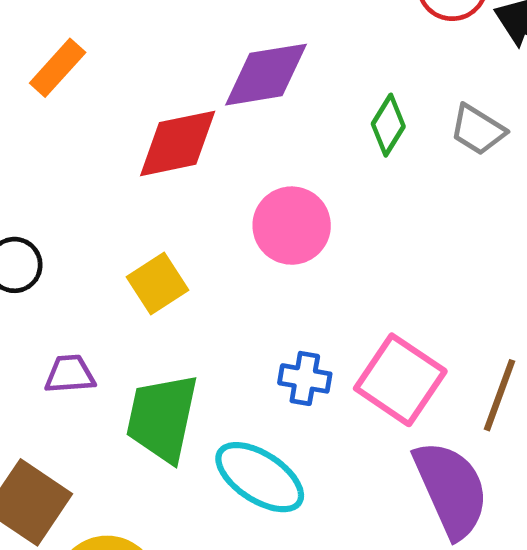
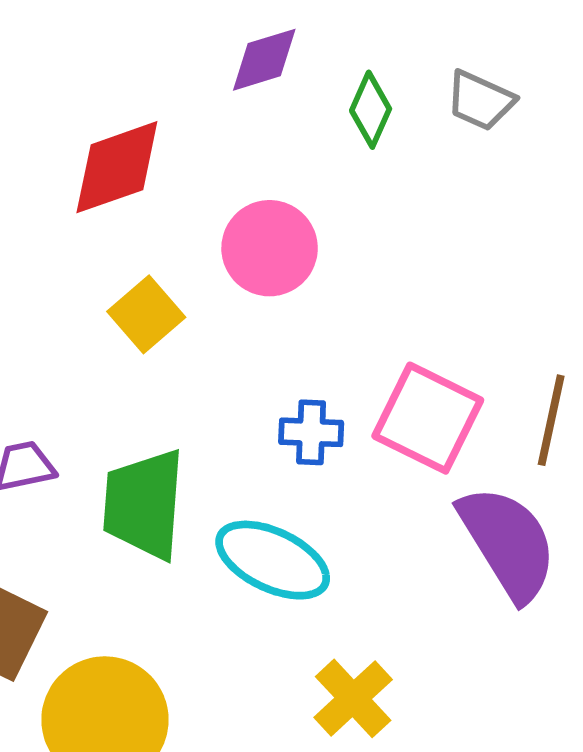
purple diamond: (266, 75) -> (264, 60), moved, size x0.7
yellow square: (157, 283) -> (146, 314), moved

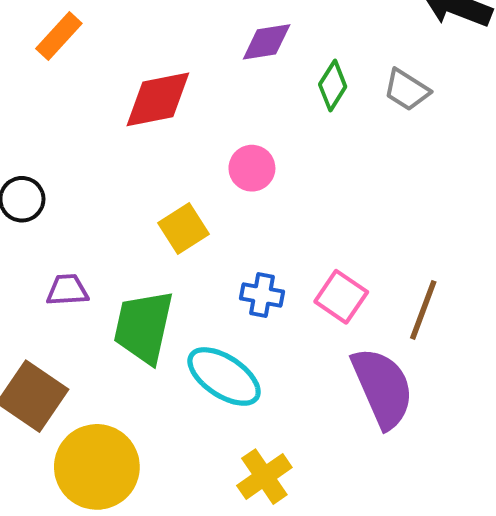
pink circle: (270, 248) -> (252, 168), size x0.7
yellow square: (146, 314) -> (184, 228), moved
pink square: (428, 418) -> (341, 297), size x0.7

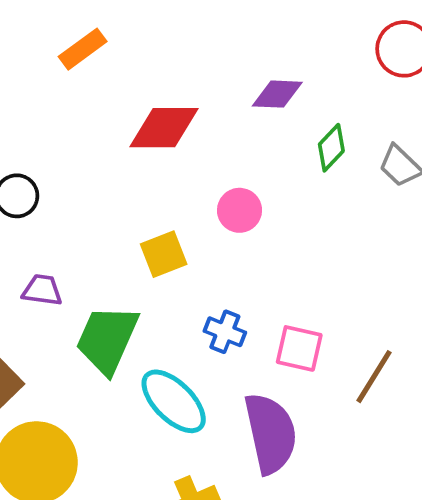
pink square: (341, 297) -> (299, 348), turned -33
purple semicircle: (383, 388) -> (271, 433), moved

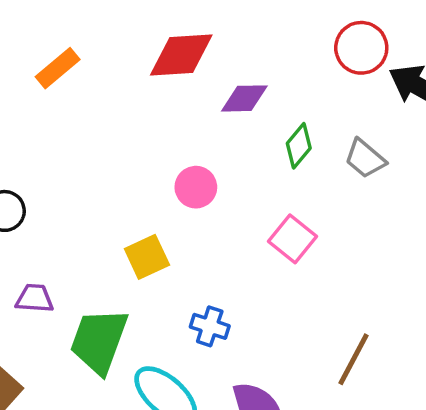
red diamond: (164, 128) -> (181, 55), moved
pink circle: (240, 210) -> (196, 187), moved
pink square: (299, 348) -> (293, 239), moved, turned 30

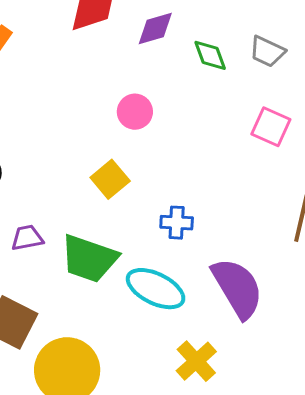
green diamond: (299, 146) -> (210, 55), turned -45
pink square: (293, 239) -> (271, 127), moved
green trapezoid: (99, 341) -> (89, 259), turned -76

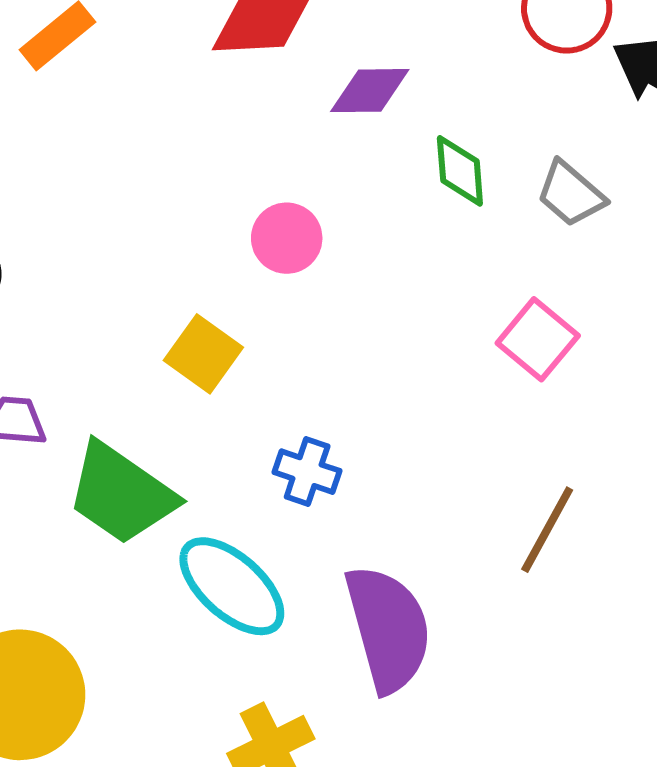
yellow square: (110, 179) -> (203, 354), turned -30

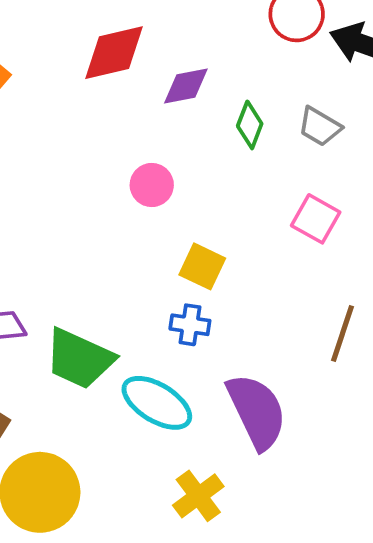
green diamond: (460, 171) -> (250, 125), turned 36
yellow square: (203, 354) -> (202, 266), moved

